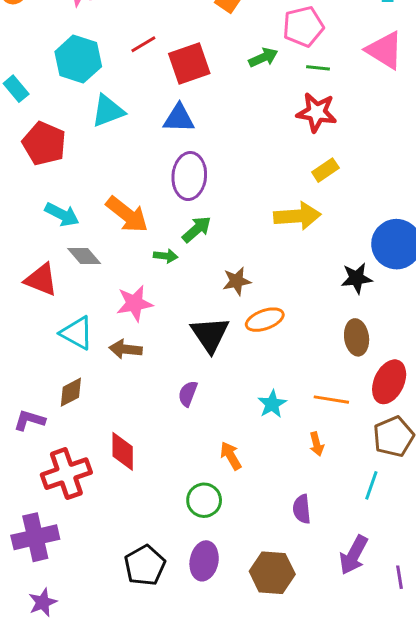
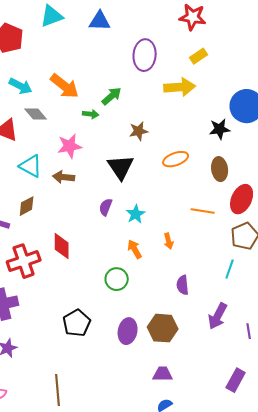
purple ellipse: (189, 176) -> (145, 55), moved
orange ellipse: (265, 320) -> (176, 159), moved
cyan star: (272, 404) -> (136, 214), moved
orange arrow: (317, 444) -> (169, 241), moved
purple ellipse: (204, 561) -> (128, 331), moved

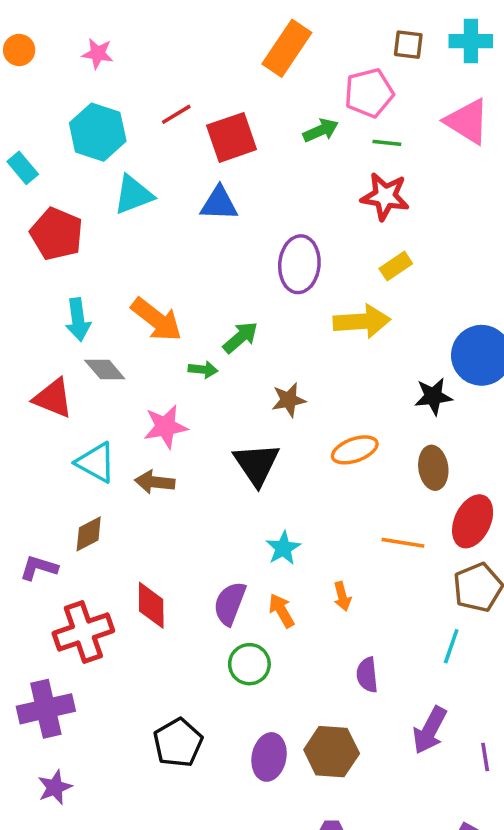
cyan arrow: (21, 86) -> (78, 320), turned 55
purple semicircle: (106, 207) -> (230, 603), moved, size x1.4

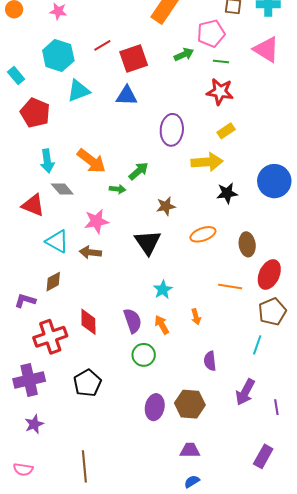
black star: (433, 396) -> (227, 193), moved
purple semicircle: (230, 603) -> (133, 321), turned 140
black pentagon: (178, 743) -> (87, 383), moved

